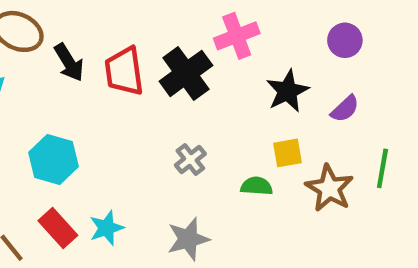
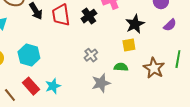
black cross: (186, 73) -> (89, 16), size x0.7
purple semicircle: (345, 109) -> (170, 25), moved
yellow square: (288, 153) -> (129, 45), moved
gray star: (188, 239) -> (101, 83), moved

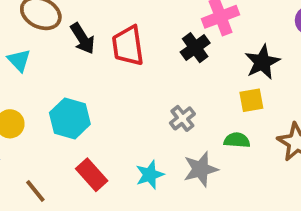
black cross: (89, 16) -> (195, 48), moved
red rectangle: (31, 86) -> (92, 175), moved
cyan star: (53, 86) -> (150, 175), moved

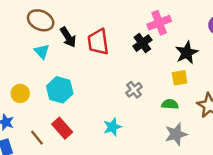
cyan triangle: (19, 60) -> (42, 51), moved
gray star: (201, 169) -> (176, 134), moved
red rectangle: (92, 175) -> (62, 128), moved

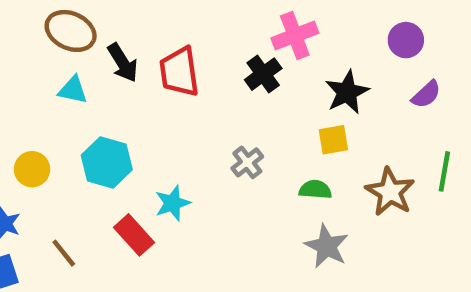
cyan triangle: (42, 51) -> (73, 90), turned -35
cyan star: (112, 127) -> (173, 203), moved
red rectangle: (62, 128) -> (134, 235), moved
gray star: (176, 134) -> (327, 246), turned -30

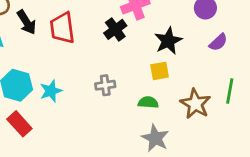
gray cross: (247, 162) -> (105, 85), turned 30
cyan star: (173, 203) -> (51, 91), moved
red rectangle: (134, 235) -> (19, 124), moved

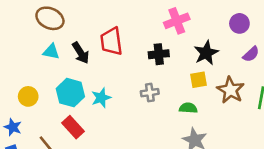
black arrow: (27, 22) -> (81, 53), moved
black cross: (115, 29) -> (159, 54), moved, turned 30
brown star: (195, 104) -> (231, 90), moved

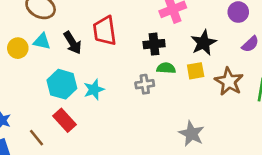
yellow circle: (28, 96) -> (18, 48), moved
green semicircle: (188, 108) -> (166, 68), moved

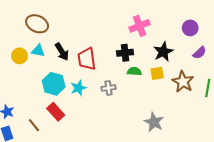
red trapezoid: (105, 31) -> (87, 59), moved
gray cross: (145, 84) -> (108, 88), moved

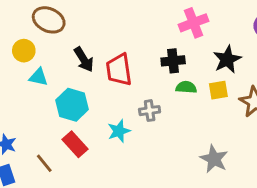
cyan triangle: (38, 51) -> (38, 77), moved
yellow circle: (19, 56) -> (24, 51), moved
cyan star: (78, 88) -> (119, 131), moved

